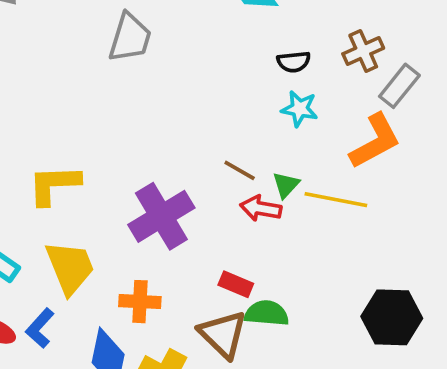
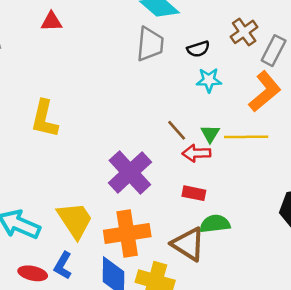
gray trapezoid: (130, 38) -> (150, 44), moved
brown line: (240, 170) -> (177, 130), turned 30
yellow L-shape: (54, 185) -> (44, 119), moved, turned -63
red rectangle: (236, 284) -> (194, 193), moved
orange cross: (140, 302) -> (127, 234), size x1.6

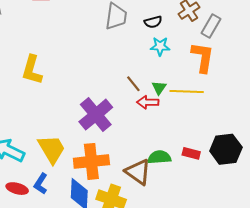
orange L-shape: (265, 92) -> (203, 57), turned -44
red rectangle: (194, 193) -> (191, 153), moved

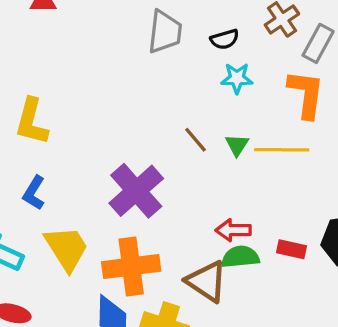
red arrow: (148, 102) -> (233, 230), moved
blue L-shape: (41, 184) -> (34, 193), moved

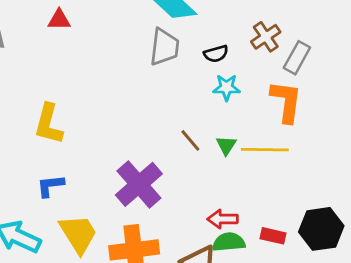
blue L-shape: (34, 193) -> (50, 186), turned 52

